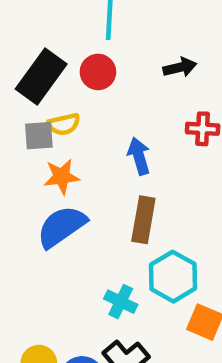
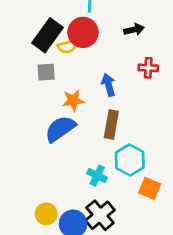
red circle: (98, 72) -> (83, 32), size x1.4
yellow semicircle: (64, 124) -> (67, 47), moved
orange star: (62, 177) -> (73, 100), moved

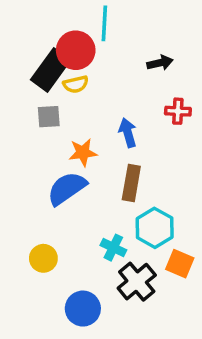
red circle: (83, 32) -> (76, 50), moved
yellow circle: (46, 214) -> (43, 258), moved
black cross: (100, 215) -> (137, 282), moved

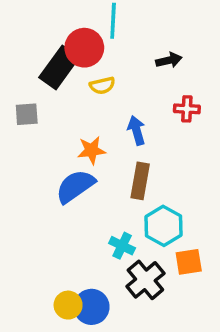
yellow semicircle: (76, 84) -> (102, 85), moved
gray square: (49, 117) -> (27, 114), moved
yellow circle: (43, 258) -> (68, 305), moved
orange square: (180, 264) -> (189, 262), turned -32

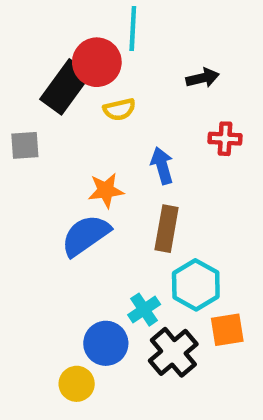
cyan cross: (122, 246) -> (144, 310), turned 30
blue circle: (91, 307) -> (106, 343), moved

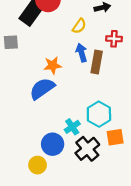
yellow semicircle: (119, 109) -> (79, 26), moved, turned -42
brown rectangle: (167, 229) -> (97, 62), moved

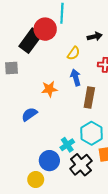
brown rectangle: (97, 62) -> (89, 97), moved
blue semicircle: (42, 89) -> (29, 114), moved, size x0.7

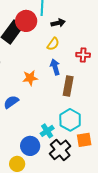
black arrow: (95, 36) -> (58, 23), moved

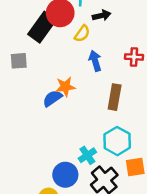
yellow semicircle: (53, 44) -> (82, 34), moved
blue arrow: (55, 67) -> (95, 61), moved
blue semicircle: (11, 102) -> (52, 98), moved

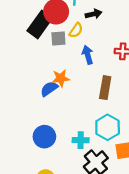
gray square: (19, 61) -> (58, 38), moved
cyan cross: (87, 155) -> (81, 140), turned 35
blue circle: (65, 175) -> (44, 137), moved

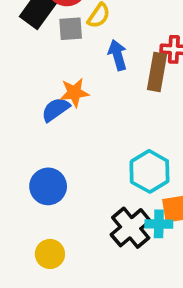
brown rectangle: (105, 88) -> (157, 72), moved
cyan cross: (81, 140) -> (159, 224), moved

